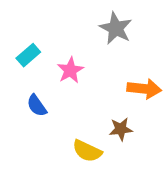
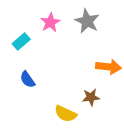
pink star: (70, 70) -> (50, 22), moved

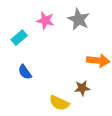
pink star: (50, 22) -> (45, 21), turned -30

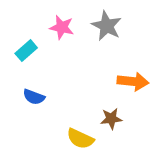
blue semicircle: (25, 72) -> (34, 97), turned -35

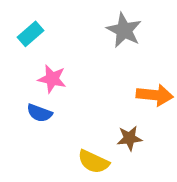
pink star: (62, 27) -> (52, 79), moved
cyan rectangle: (26, 51) -> (30, 34), moved

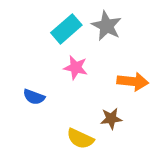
cyan rectangle: (30, 34) -> (66, 29), moved, size x1.4
pink star: (52, 79) -> (76, 68), moved

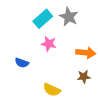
brown star: (111, 119) -> (84, 77), moved

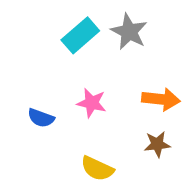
pink star: (49, 44) -> (92, 103), moved

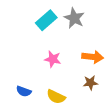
blue semicircle: (41, 118) -> (24, 91), moved

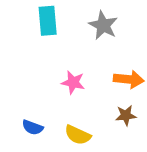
cyan rectangle: (46, 20) -> (48, 21), moved, turned -54

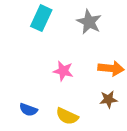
cyan rectangle: (48, 21) -> (41, 18), turned 30

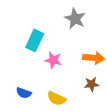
cyan rectangle: (41, 18) -> (35, 40), moved

